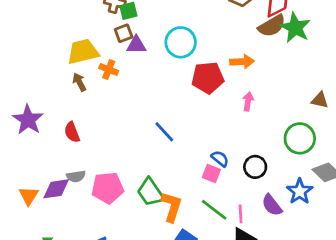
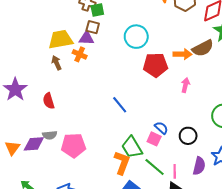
brown semicircle: (272, 26) -> (203, 48), moved
brown square: (124, 33) -> (93, 27), turned 32
purple triangle: (136, 45) -> (86, 38), moved
green trapezoid: (150, 192) -> (132, 147), moved
purple semicircle: (272, 205) -> (199, 166), turned -132

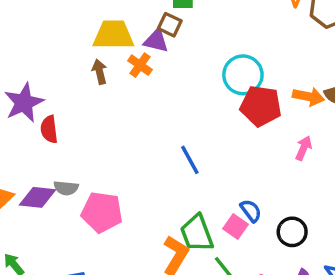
cyan circle: (136, 37) -> (243, 75), moved
red semicircle: (49, 101) -> (49, 129), moved

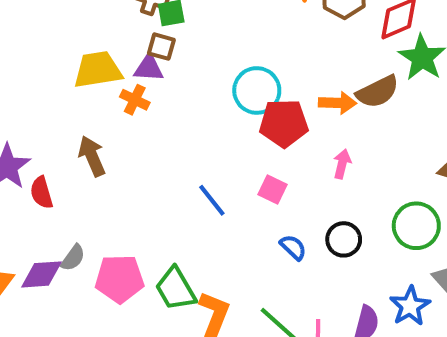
brown arrow: (100, 72) -> (92, 156), moved, size x1.4
gray semicircle: (66, 188) -> (73, 258), turned -50
pink square: (236, 226) -> (272, 190), moved
black circle: (292, 232) -> (344, 239), moved
green trapezoid: (197, 233) -> (176, 289), moved

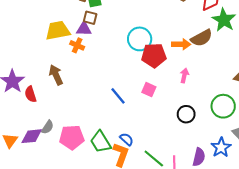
blue semicircle: (293, 247) -> (127, 139), moved

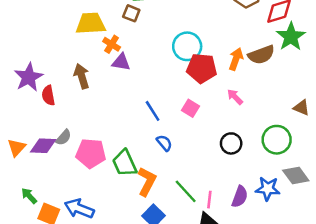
purple triangle: (84, 29) -> (121, 62), moved
orange arrow: (181, 44) -> (236, 59), turned -78
pink arrow: (184, 75) -> (235, 97), turned -64
blue semicircle: (127, 139) -> (164, 143), moved
blue star: (221, 147) -> (268, 189), turned 30

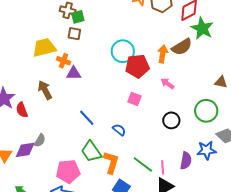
blue line: (153, 111) -> (87, 118), moved
pink pentagon: (91, 153) -> (68, 171), moved

